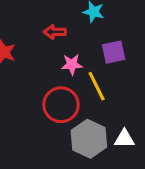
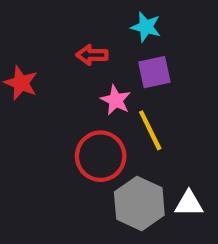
purple square: (114, 52) -> (154, 72), moved
pink star: (72, 64) -> (116, 100), turned 30

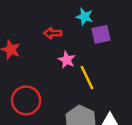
purple square: (154, 72) -> (101, 34), moved
red circle: (101, 156) -> (26, 100), moved

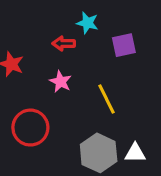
cyan star: (84, 17) -> (87, 23), moved
pink star: (67, 60) -> (61, 82), moved

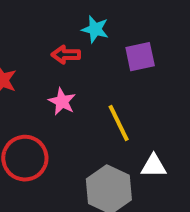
white triangle: (135, 153) -> (154, 166), moved

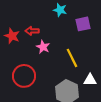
red arrow: (66, 55) -> (32, 31), moved

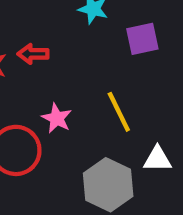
pink star: (43, 47) -> (57, 118), moved

